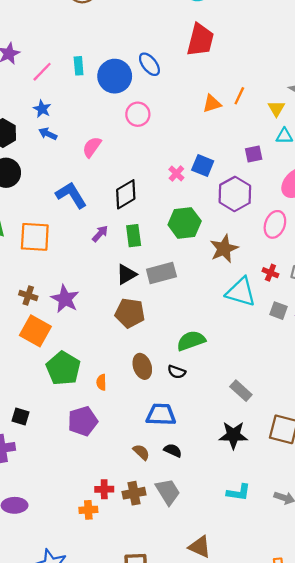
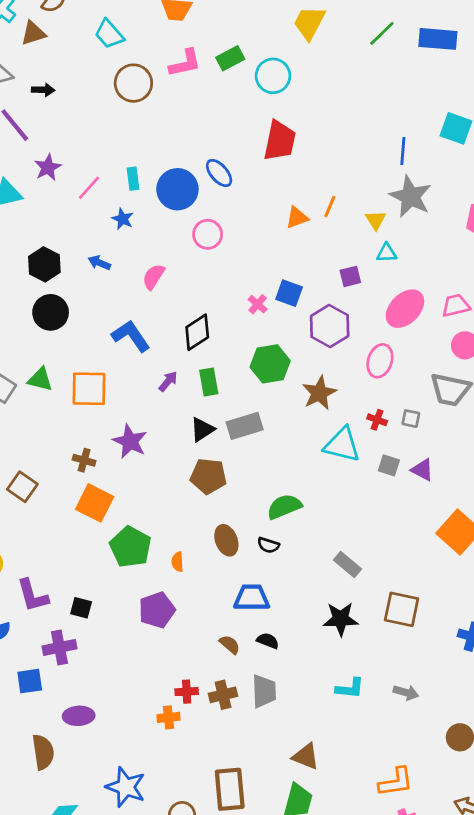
blue star: (42, 109) -> (123, 219), moved
purple star: (65, 299) -> (130, 441), moved
gray trapezoid: (168, 492) -> (264, 691), turned 32

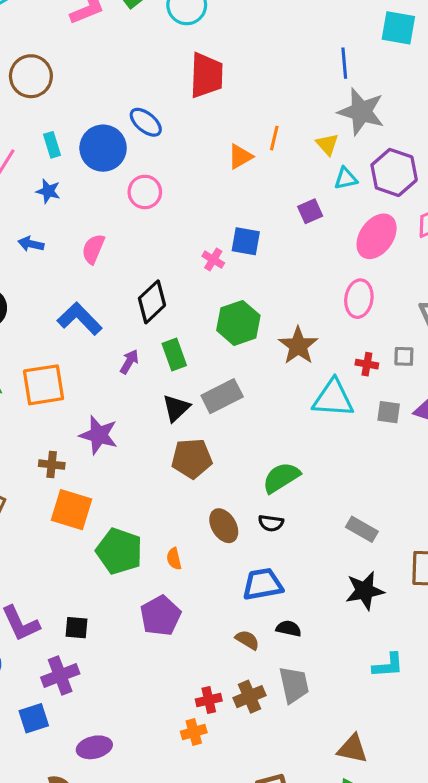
brown circle: (133, 83) -> (31, 76), moved
purple hexagon: (330, 326) -> (394, 172), moved

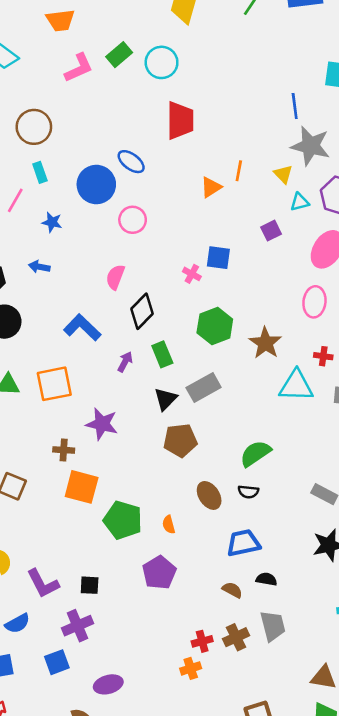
cyan rectangle: (52, 145) -> (40, 172), moved
pink semicircle: (93, 249) -> (115, 277), moved

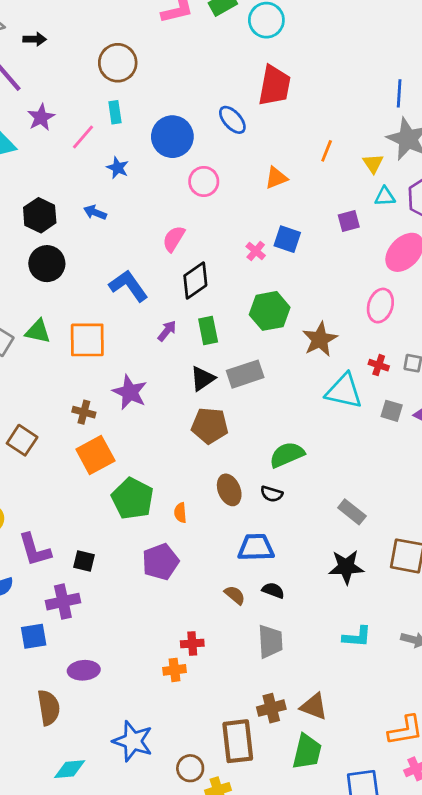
blue ellipse: (131, 162) -> (232, 120), moved
orange triangle: (211, 187) -> (276, 178), moved
orange square: (82, 487) -> (95, 455), turned 36
brown cross: (236, 637) -> (271, 708), moved

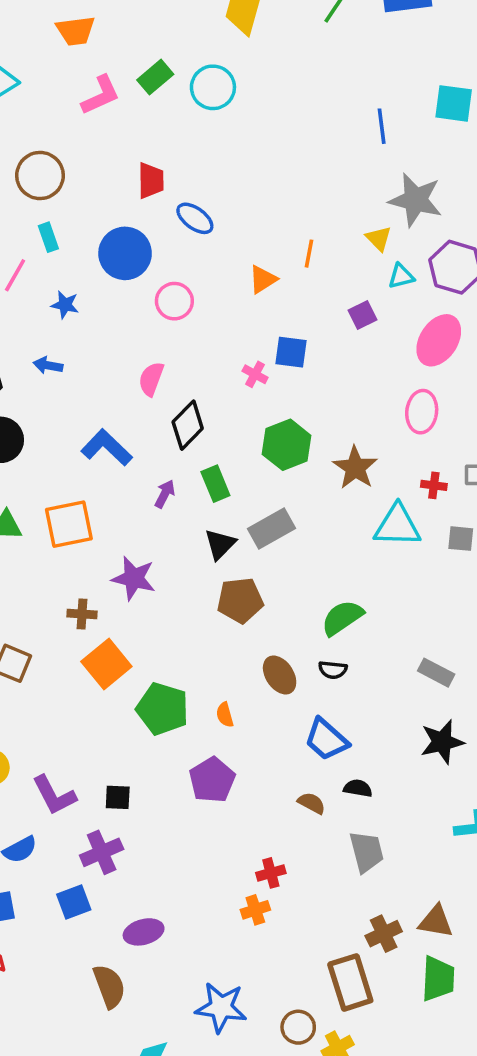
red trapezoid: (274, 86) -> (151, 181), moved, size x0.7
blue line: (399, 93) -> (382, 126), moved
orange line: (327, 151) -> (309, 254), moved
blue trapezoid: (256, 547) -> (326, 739), turned -126

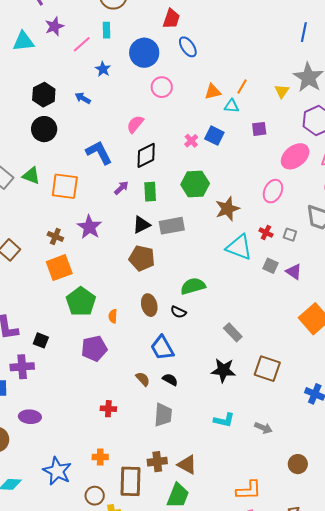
cyan triangle: (401, 276) -> (232, 106), moved
orange cross: (255, 910) -> (100, 457), moved

